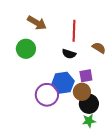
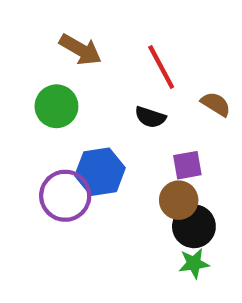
red line: (74, 31) -> (161, 67), turned -30
blue hexagon: (63, 83) -> (100, 172), moved
purple circle: (47, 95) -> (65, 196), moved

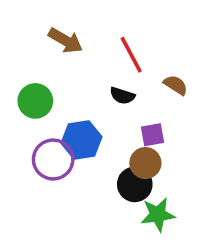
green circle: (56, 106) -> (35, 101), moved
black circle: (194, 226) -> (135, 184), moved
green star: (194, 263) -> (158, 215), size x1.4

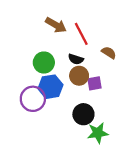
brown arrow: (66, 41) -> (56, 25), moved
green circle: (35, 101) -> (44, 63), moved
brown circle: (145, 163) -> (79, 76), moved

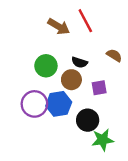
red line: (81, 34) -> (85, 21), moved
brown circle: (79, 76) -> (71, 80), moved
blue hexagon: (50, 87) -> (59, 104), moved

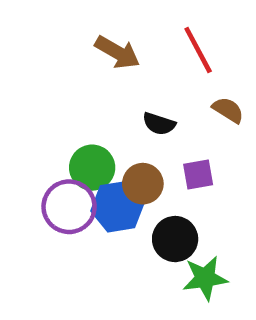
red line: (85, 21) -> (198, 50), moved
green circle: (46, 66) -> (92, 168), moved
brown circle: (71, 80) -> (143, 184), moved

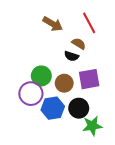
brown semicircle: (228, 110) -> (79, 44), moved
purple square: (198, 174) -> (89, 79), size x1.5
blue hexagon: (117, 207) -> (53, 108), moved

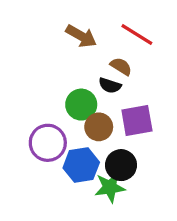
red line: (89, 23) -> (137, 35), turned -30
green circle: (41, 76) -> (81, 105), moved
green star: (92, 126) -> (110, 187), moved

